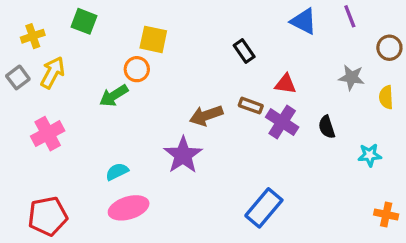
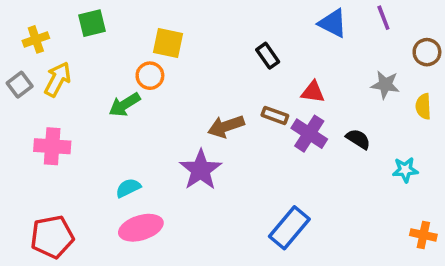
green square: (84, 21) -> (92, 23), turned -35
black semicircle: (327, 127) -> (358, 139), turned 140
pink cross: (48, 134) -> (52, 146), turned 32

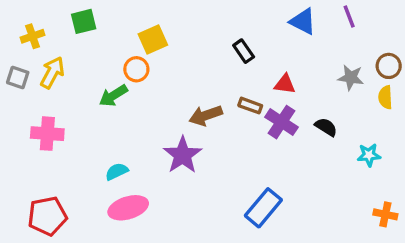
yellow square: (168, 43) -> (153, 40), turned -36
brown circle: (427, 52) -> (389, 66), moved
gray square: (20, 85) -> (18, 78), turned -35

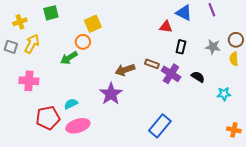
black rectangle: (244, 51) -> (181, 47), moved, turned 48
red triangle: (285, 84) -> (166, 27), moved
red pentagon: (47, 216) -> (48, 118), moved

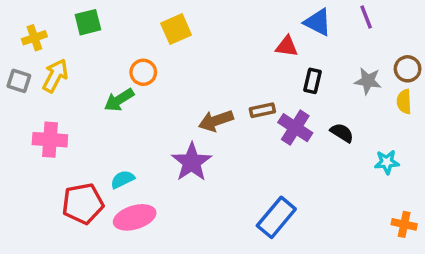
yellow square: (93, 24) -> (176, 29), moved
brown rectangle: (152, 64) -> (262, 110), turned -32

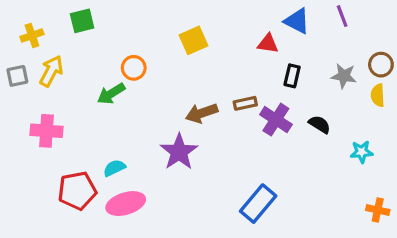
yellow square: (176, 29) -> (194, 40), moved
gray square: (19, 81) -> (17, 76), turned -30

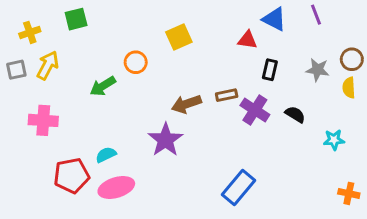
orange circle: (134, 68) -> (136, 62), moved

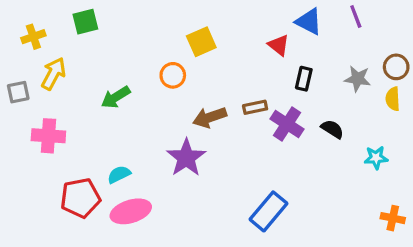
red triangle: (247, 40) -> (279, 45), turned 30
orange circle: (136, 62) -> (173, 75), moved
gray square: (16, 70) -> (18, 92), moved

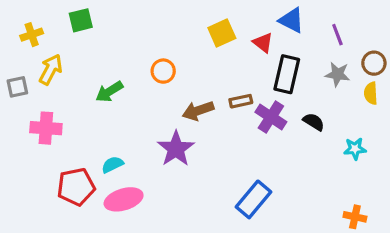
purple line: (356, 17) -> (337, 35), moved
yellow square: (201, 42) -> (222, 33), moved
black rectangle: (304, 79) -> (287, 74), size x1.6
orange cross: (393, 218) -> (355, 217), moved

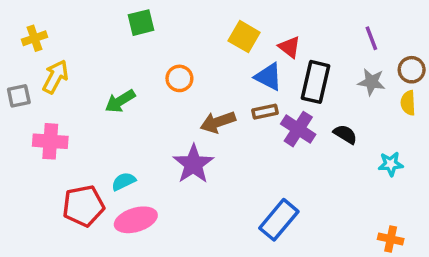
green square: (81, 20) -> (141, 23), moved
blue triangle: (292, 20) -> (268, 77), moved
yellow square: (222, 33) -> (244, 37), turned -36

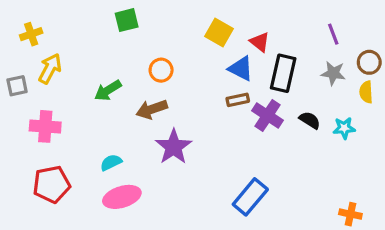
brown arrow: (218, 122) -> (152, 109), moved
cyan star: (391, 164) -> (344, 128), moved
red pentagon: (83, 206) -> (51, 184), moved

